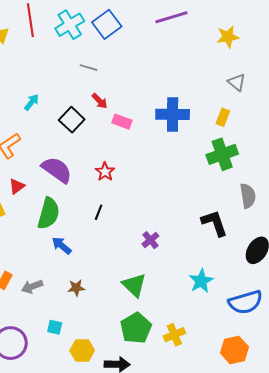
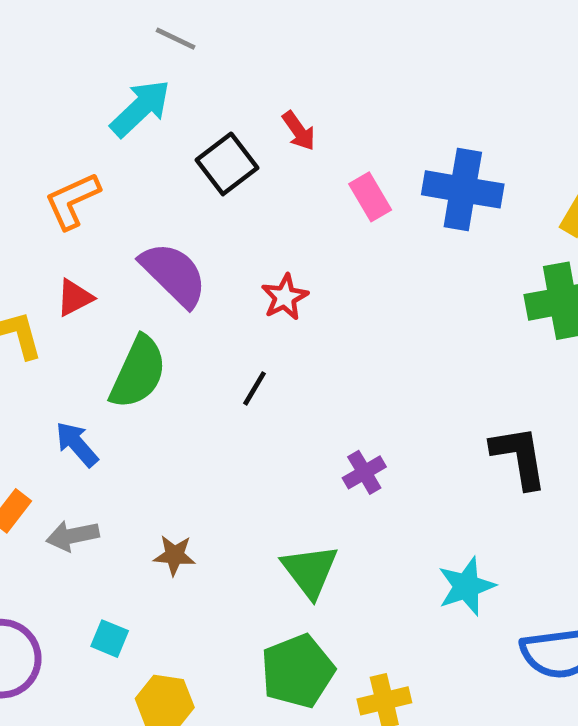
gray line: (88, 68) -> (176, 39), moved
cyan arrow: (32, 102) -> (140, 108), size x1.6
pink rectangle: (122, 122) -> (370, 197), moved, turned 30
blue arrow: (62, 246) -> (77, 444), moved

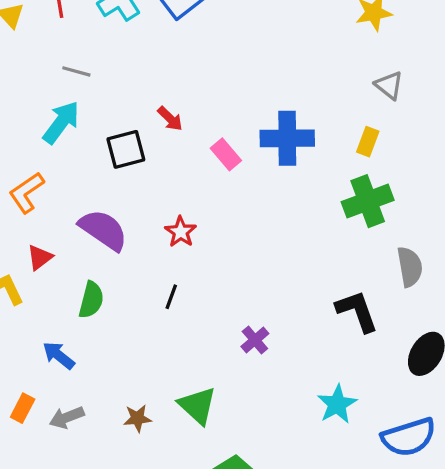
black square: (227, 164) -> (126, 149), turned 33
green semicircle: (138, 372) -> (91, 300), size x0.7
green triangle: (310, 571) -> (197, 406), moved

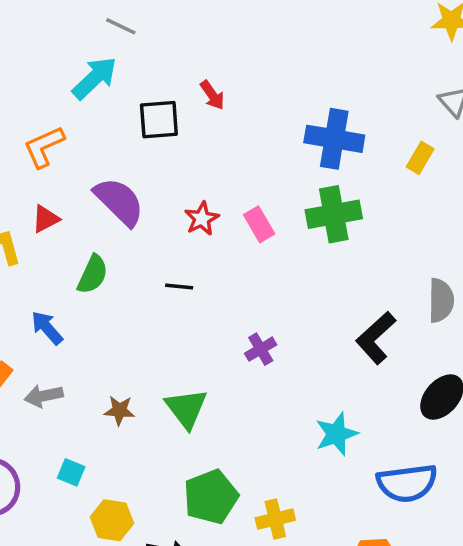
pink rectangle: (226, 154) -> (259, 224), moved
green cross: (368, 201) -> (334, 214), moved
black line: (171, 297) -> (179, 287), turned 65
black L-shape: (357, 311) -> (376, 338), turned -123

